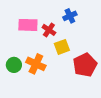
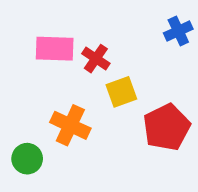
blue cross: (70, 16) -> (178, 31), moved
green circle: (14, 65) -> (27, 159), moved

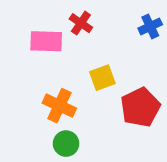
red cross: (96, 59) -> (81, 23), moved
green circle: (27, 159) -> (66, 144), moved

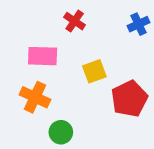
pink rectangle: (46, 41) -> (43, 56), moved
orange cross: (59, 106) -> (35, 97), moved

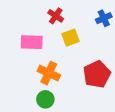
yellow square: (94, 71) -> (71, 38), moved
orange cross: (35, 97) -> (49, 73), moved

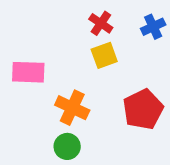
red cross: (56, 16) -> (101, 23), moved
pink rectangle: (32, 42) -> (28, 72), moved

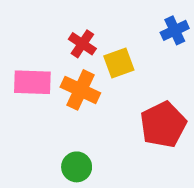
red cross: (101, 23) -> (82, 44), moved
orange cross: (72, 108) -> (80, 90), moved

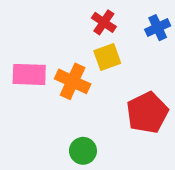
red cross: (82, 44) -> (104, 22), moved
green circle: (77, 167) -> (83, 151), moved

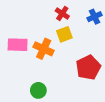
green circle: (83, 151) -> (38, 90), moved

